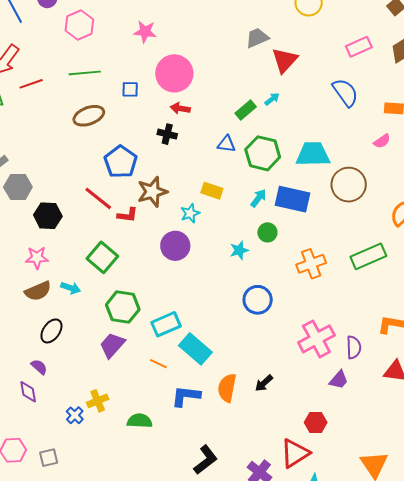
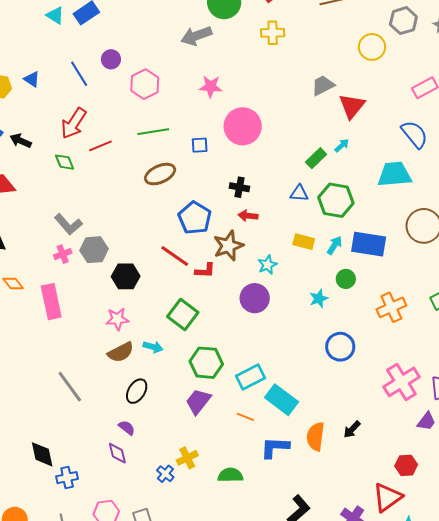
red arrow: (180, 108) -> (248, 216), moved
cyan trapezoid: (313, 154) -> (394, 174), moved
yellow rectangle: (212, 191) -> (304, 242), moved

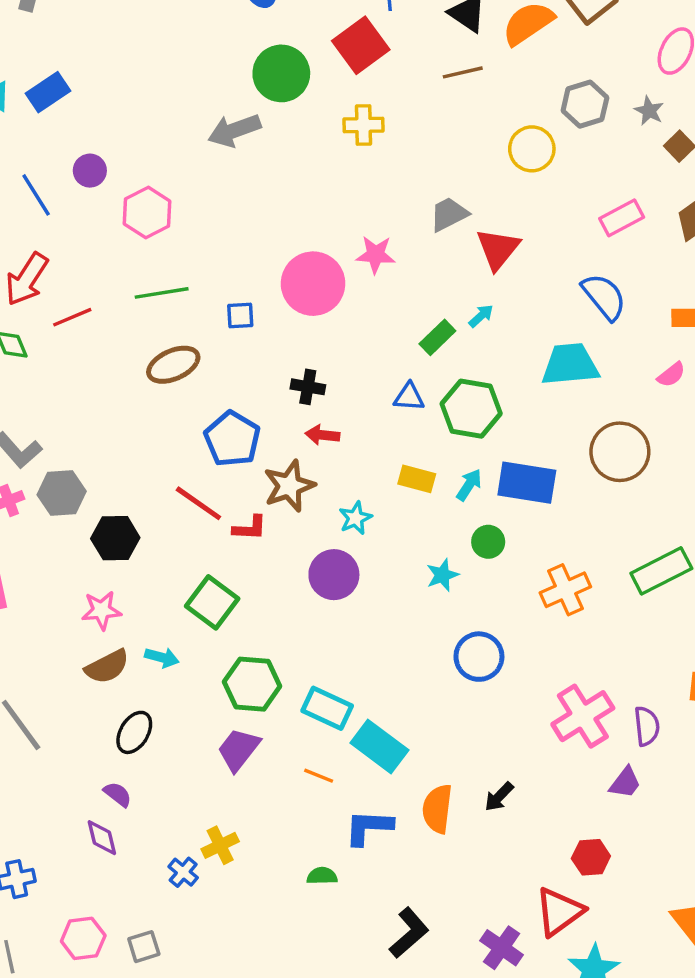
pink star: (211, 87) -> (376, 255), moved
cyan rectangle: (251, 377) -> (327, 708), turned 52
green semicircle: (230, 475) -> (322, 876), moved, size x0.7

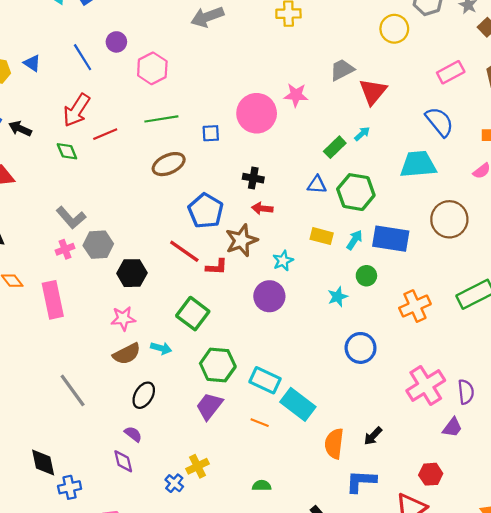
blue L-shape: (369, 827) -> (361, 481), moved

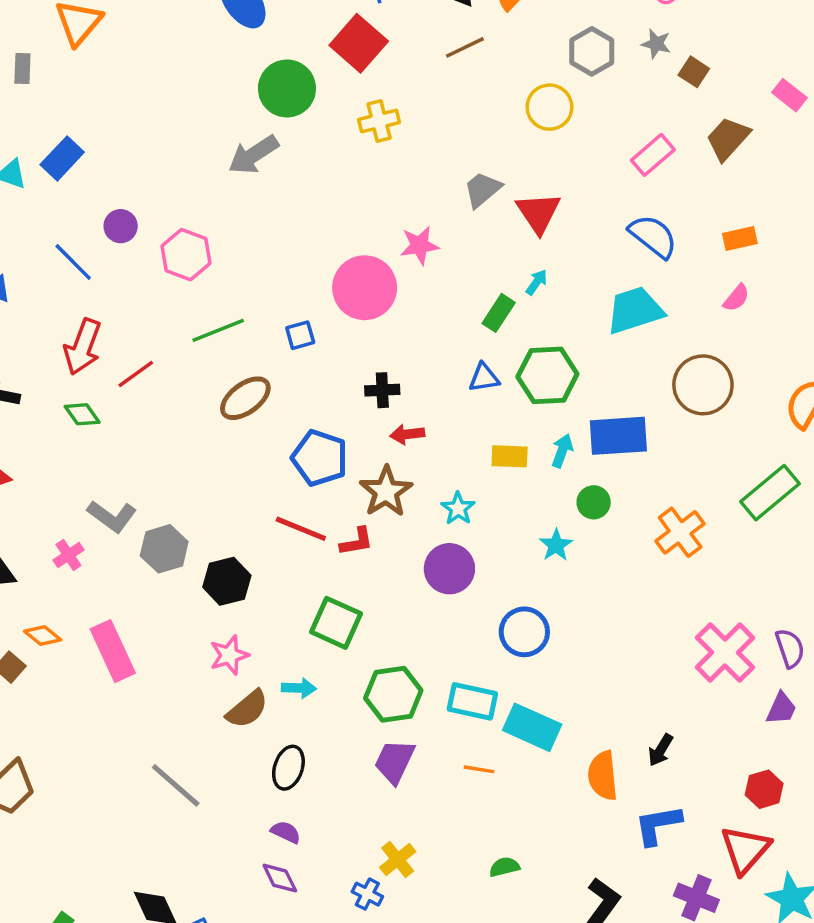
pink cross: (65, 249) -> (68, 555), moved
blue circle: (361, 348) -> (524, 632), moved

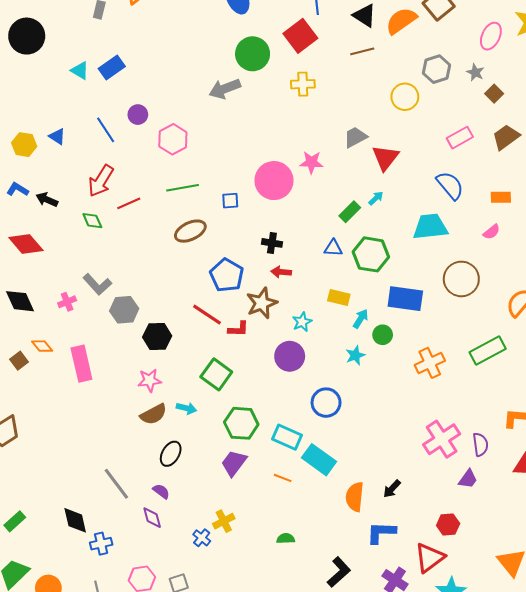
cyan arrow: (562, 451) -> (361, 319), moved
gray line: (176, 785) -> (116, 484), moved

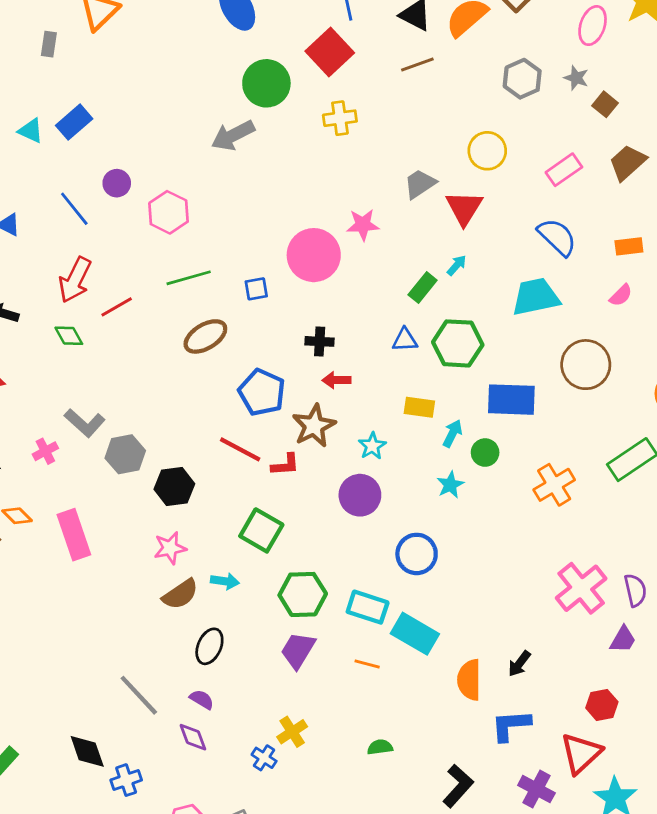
yellow circle: (405, 97) -> (487, 151), moved

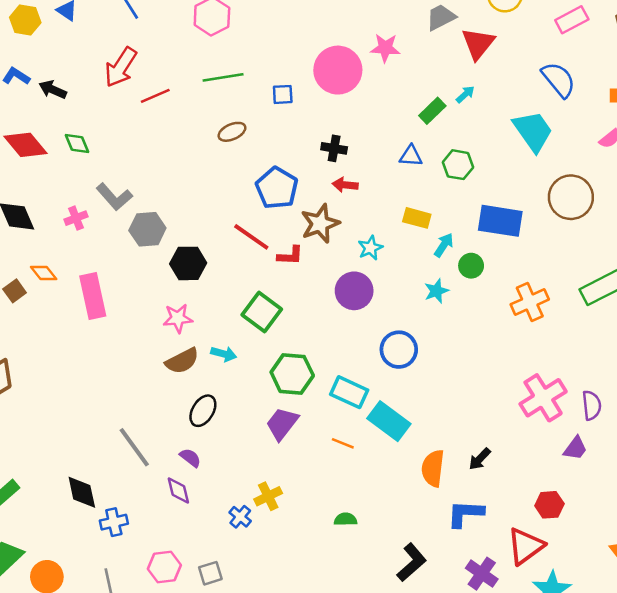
cyan trapezoid: (536, 297) -> (533, 131), turned 60
green diamond: (69, 336) -> (77, 143), moved
brown ellipse: (205, 336) -> (232, 132), size x0.7
green hexagon: (458, 343) -> (458, 165), size x0.7

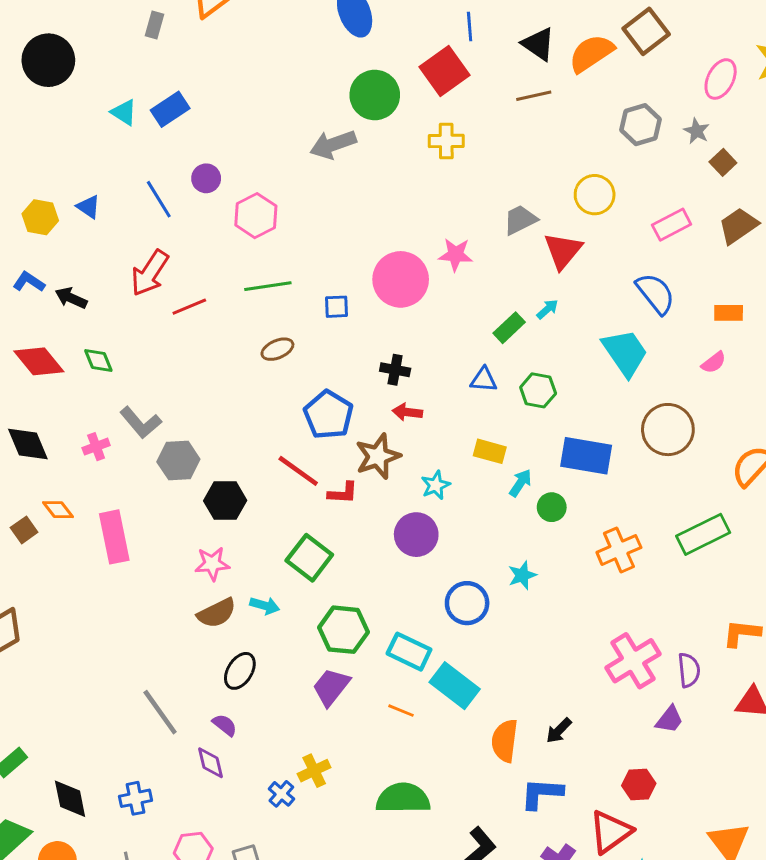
cyan star: (436, 291) -> (522, 575), moved
black diamond: (82, 492) -> (70, 799), moved
green semicircle: (345, 519) -> (403, 798), size x2.0

